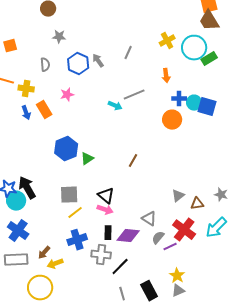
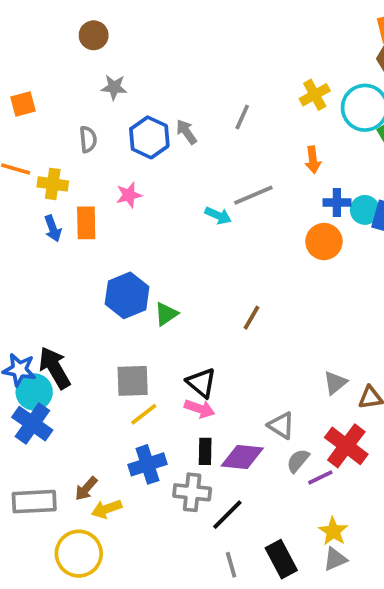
orange rectangle: (44, 110) -> (86, 223), turned 30
blue cross: (18, 231) -> (32, 424), moved

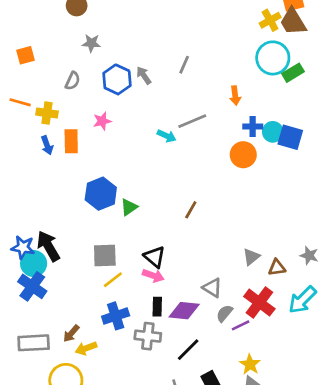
yellow cross: (315, 95) -> (270, 20), moved
gray semicircle: (88, 139) -> (73, 81), turned 30
black line: (227, 515) -> (188, 350), moved

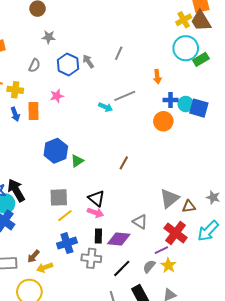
gray triangle: (251, 257) -> (169, 198), size x1.5
gray semicircle: (224, 313) -> (149, 266), moved
yellow star: (250, 364) -> (168, 265), moved

